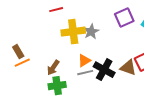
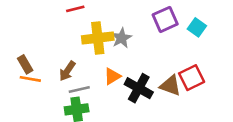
orange line: (22, 63) -> (30, 79), turned 35
brown arrow: (53, 68) -> (67, 71), moved
gray line: (85, 73) -> (79, 90), moved

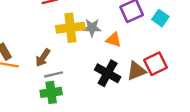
gray star: (122, 38) -> (92, 28), turned 30
orange triangle: (112, 76) -> (114, 40), moved, turned 49
brown triangle: (170, 86) -> (136, 71), turned -42

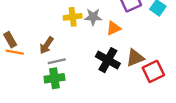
yellow cross: (70, 28) -> (73, 17), size x0.7
orange triangle: (114, 40) -> (114, 28), turned -42
red square: (156, 64) -> (153, 71), moved

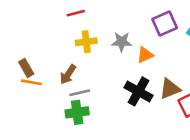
yellow cross: (73, 17) -> (86, 42), moved

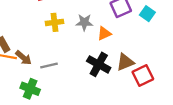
brown arrow: (68, 74) -> (23, 58), moved, turned -84
green cross: (77, 112) -> (30, 89), moved, turned 30

